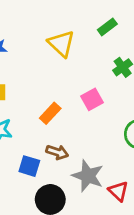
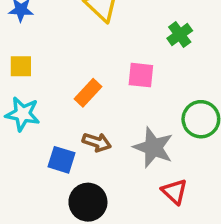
pink square: (92, 99) -> (141, 75), turned 35
gray star: (88, 176) -> (153, 147), moved

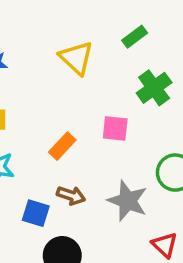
green cross: (180, 34) -> (154, 88), size x1.4
red triangle: (174, 192) -> (165, 245), moved

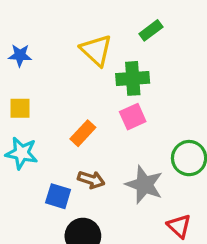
green cross: (154, 88) -> (133, 78), moved, turned 32
pink square: (115, 128) -> (133, 117), turned -30

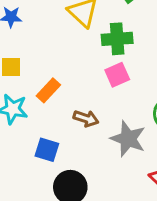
orange rectangle: (83, 133) -> (48, 90), moved
brown arrow: (91, 180) -> (86, 118), moved

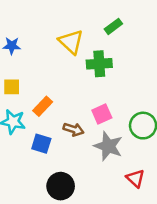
pink square: (117, 75) -> (102, 114), moved
blue square: (47, 150) -> (41, 144), moved

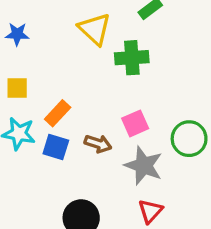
blue square: (41, 144) -> (56, 147), moved
red triangle: (135, 178) -> (150, 211), moved, turned 30

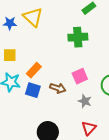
yellow triangle: (95, 29) -> (33, 17), moved
gray star: (144, 166) -> (85, 101), size x0.6

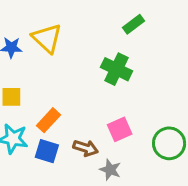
green cross: (78, 37) -> (116, 69), turned 30
gray star: (85, 101) -> (110, 170), moved

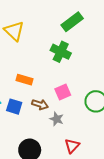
green rectangle: (133, 24) -> (72, 22), size x1.5
orange rectangle: (48, 120) -> (24, 80), moved, turned 63

